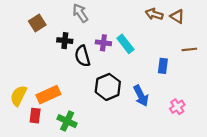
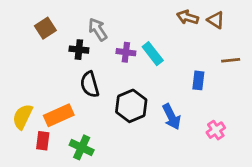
gray arrow: (80, 13) -> (98, 29), moved
black semicircle: (82, 56) -> (90, 84), moved

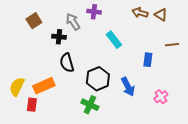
purple cross: (126, 52) -> (94, 12), moved
green cross: (82, 147) -> (90, 105), moved

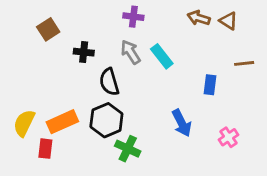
gray arrow: (73, 22) -> (131, 52), moved
black semicircle: (67, 63) -> (109, 82), moved
black hexagon: (98, 79) -> (106, 120), moved

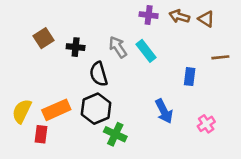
purple cross: (133, 17) -> (149, 15), moved
brown square: (48, 29) -> (44, 38), moved

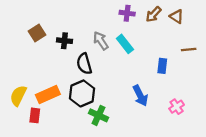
brown arrow: (179, 16) -> (153, 14), turned -63

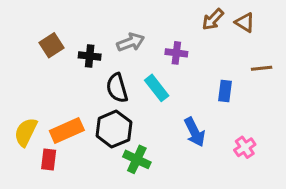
purple cross: (127, 13) -> (176, 53), moved
gray arrow: (101, 41) -> (131, 42), moved, turned 102
cyan rectangle: (125, 44) -> (157, 88), moved

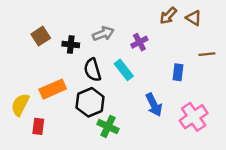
purple cross: (176, 53) -> (139, 42), turned -35
orange rectangle: (67, 131) -> (53, 89), moved
pink cross: (245, 147) -> (194, 117), size x1.6

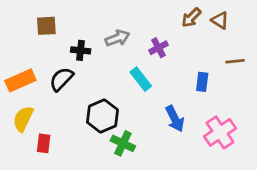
brown square: (41, 36) -> (46, 26), moved, turned 30
black semicircle: (92, 70) -> (61, 79), moved, turned 60
orange rectangle: (53, 89) -> (20, 80), moved

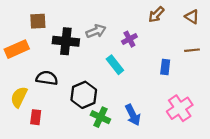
brown triangle: (220, 20) -> (192, 17), moved
black cross: (81, 50) -> (66, 41), size x1.6
black semicircle: (61, 79) -> (47, 78), moved, turned 55
orange rectangle: (20, 80) -> (17, 49), moved
blue arrow: (175, 119) -> (133, 115), moved

